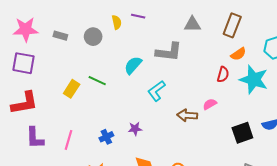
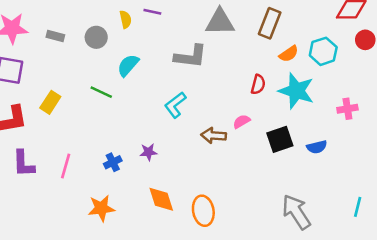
gray triangle: (192, 24) -> (220, 22), size x1.4
orange semicircle: (238, 54) -> (289, 54), moved
cyan semicircle: (133, 65) -> (128, 65), moved
yellow rectangle: (72, 89) -> (50, 102), moved
black square: (242, 133) -> (280, 139), moved

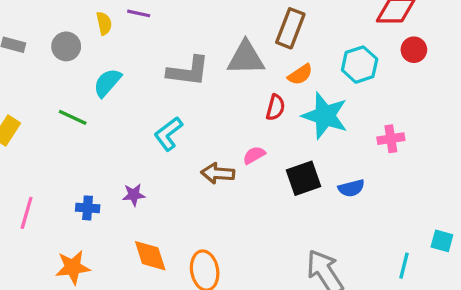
gray triangle: (220, 22) -> (246, 58), moved
orange semicircle: (289, 54) -> (300, 74), moved
blue cross: (113, 162) -> (88, 208), turned 30

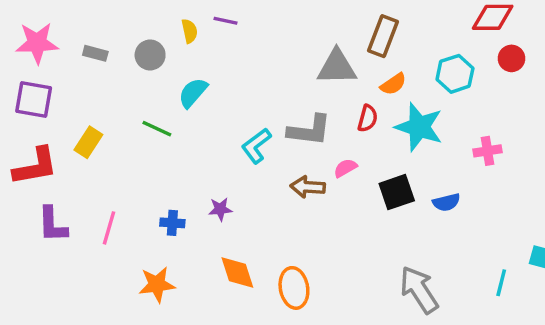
gray L-shape: (188, 71) -> (309, 130), moved

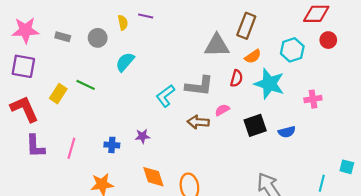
green line: (157, 129) -> (86, 85), moved
red L-shape: (35, 166) -> (24, 109), turned -104

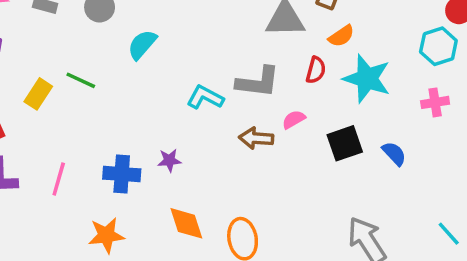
cyan hexagon: (292, 50) -> (438, 46), moved
cyan L-shape: (165, 96) -> (205, 97), turned 65
blue semicircle: (287, 132) -> (394, 154), turned -119
blue cross: (112, 145) -> (122, 174), size x1.5
cyan line: (322, 183) -> (449, 234), turned -56

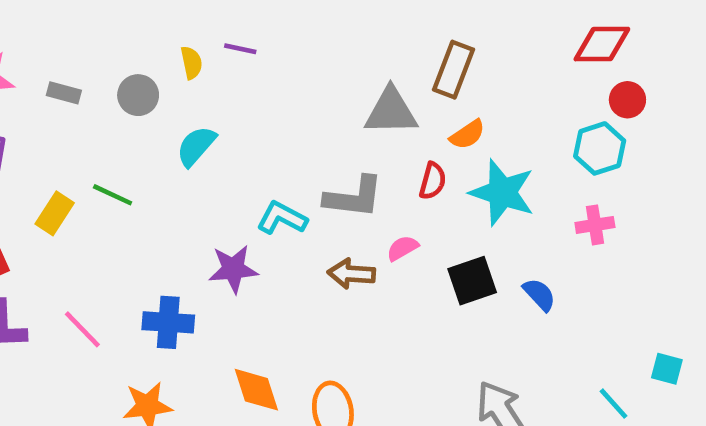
purple star: (169, 160) -> (233, 269), moved, size x1.5
pink line: (59, 179) -> (82, 329), turned -60

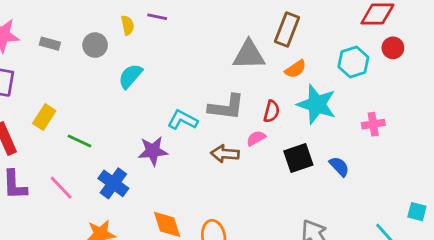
cyan hexagon: (600, 148) -> (353, 62), moved
red semicircle: (433, 181) -> (272, 111), moved
green line: (113, 195) -> (80, 141), moved
blue cross: (168, 322) -> (113, 183), turned 32

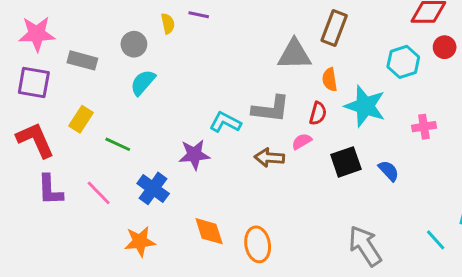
gray rectangle: (50, 44) -> (82, 60), moved, size x1.4
orange semicircle: (296, 69) -> (330, 80), moved, turned 115
cyan semicircle: (130, 76) -> (143, 82), moved

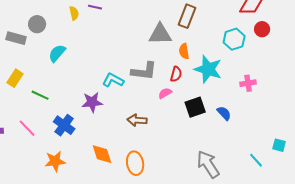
gray circle: (134, 44) -> (37, 24), moved
brown arrow: (269, 158) -> (137, 120), moved

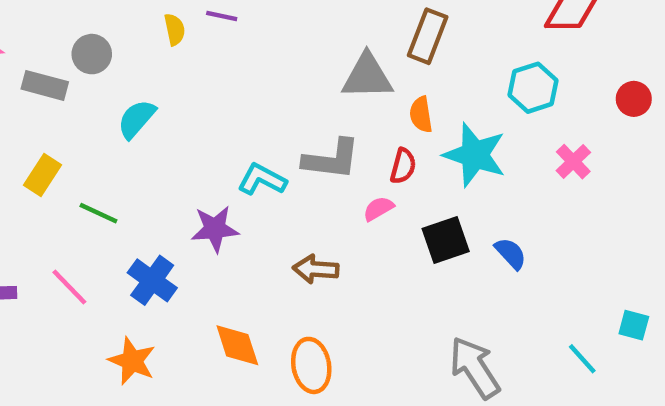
red circle: (262, 29) -> (634, 99), moved
pink cross: (248, 83) -> (573, 162), moved, turned -35
orange star: (55, 161) -> (132, 361), turned 30

